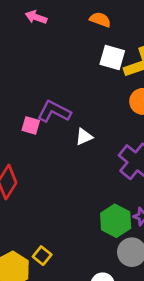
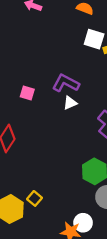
purple L-shape: (54, 112) -> (66, 83), moved

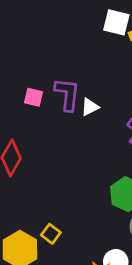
purple L-shape: (66, 83) -> (67, 94), moved, turned 72

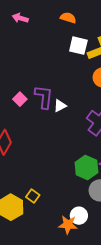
pink square: (33, 97) -> (20, 99), turned 32

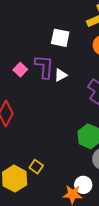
white square: (78, 46) -> (60, 38), moved

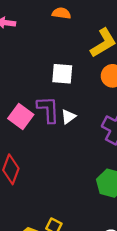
pink square: (20, 70) -> (21, 116), size x1.5

